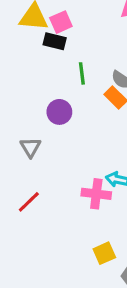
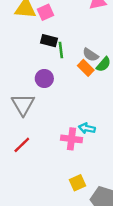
black rectangle: (55, 41) -> (49, 41), moved
gray triangle: (30, 147) -> (23, 105), size x1.5

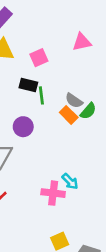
pink square: (45, 12) -> (39, 58), moved
cyan arrow: (87, 128) -> (70, 181), turned -147

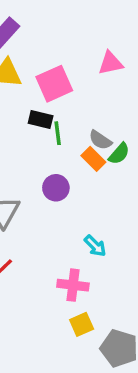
pink square: (39, 58) -> (54, 84), size x1.5
purple circle: (23, 127) -> (56, 188), moved
pink cross: (53, 193) -> (73, 285), moved

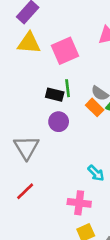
black rectangle: (41, 120) -> (55, 95), moved
purple circle: (56, 188) -> (59, 122), moved

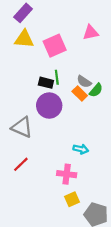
purple circle: (59, 122) -> (49, 106), size x1.5
gray triangle: (26, 147) -> (22, 127), turned -35
cyan arrow: (96, 173) -> (81, 149), turned -32

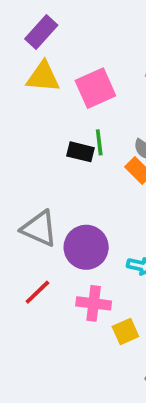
purple circle: (49, 106) -> (86, 247), moved
pink cross: (67, 174) -> (94, 303), moved
yellow square: (72, 199) -> (125, 331), moved

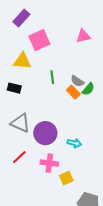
yellow triangle: (43, 77) -> (22, 61), moved
pink square: (95, 88) -> (39, 40), moved
black rectangle: (80, 152) -> (14, 88), moved

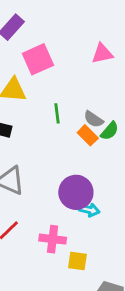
purple circle: (45, 133) -> (76, 192), moved
yellow square: (66, 178) -> (77, 261), turned 32

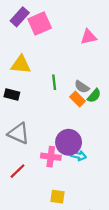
pink square: (38, 59) -> (40, 24), moved
pink cross: (53, 239) -> (51, 157), moved
yellow square: (77, 261) -> (57, 197), moved

